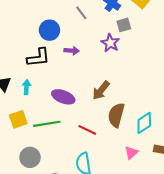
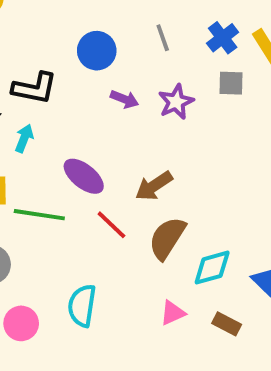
purple star: (110, 43) -> (176, 102), moved
black L-shape: (38, 57) -> (35, 88), moved
red line: (87, 130) -> (111, 225), moved

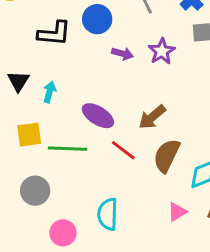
black L-shape: (35, 88) -> (54, 33), moved

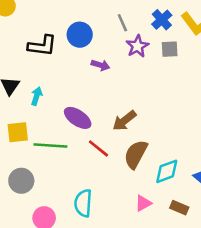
purple star: (162, 51) -> (137, 46), moved

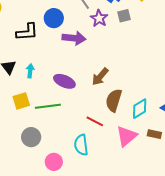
purple arrow: (100, 65) -> (74, 38), size x1.6
red line: (98, 148) -> (95, 121), moved
pink triangle: (143, 203) -> (127, 136), size x1.6

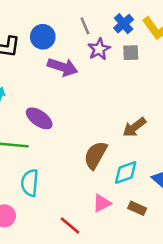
brown arrow: (100, 77) -> (134, 127), moved
red line: (95, 121) -> (70, 225), moved
pink triangle: (127, 136) -> (102, 203), size x0.7
cyan semicircle: (81, 145) -> (30, 183), moved

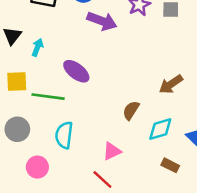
brown semicircle: (95, 155) -> (131, 110), size x0.7
pink triangle: (102, 203) -> (112, 151), moved

